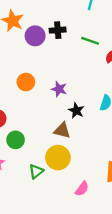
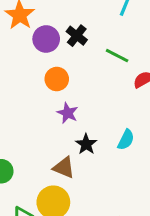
black cross: (58, 30) -> (77, 36), turned 35
orange circle: (26, 82) -> (57, 79), moved

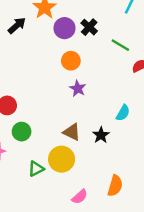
black star: (86, 144) -> (101, 135), moved

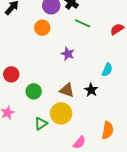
green line: (120, 45) -> (83, 23), moved
orange circle: (71, 61) -> (42, 28), moved
green circle: (22, 132) -> (34, 91), moved

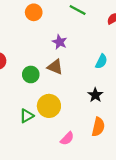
brown triangle: (67, 90) -> (55, 67), moved
black star: (91, 90) -> (95, 95), moved
green circle: (34, 91) -> (31, 74), moved

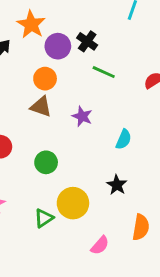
cyan semicircle: (101, 61) -> (124, 139), moved
brown triangle: (55, 67) -> (41, 107), moved
black star: (95, 95) -> (117, 185), moved

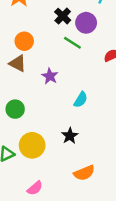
purple circle: (58, 46) -> (86, 23), moved
orange semicircle: (141, 227) -> (84, 173), turned 50
pink semicircle: (100, 245) -> (35, 188), moved

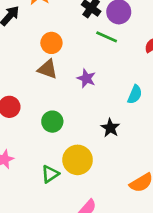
cyan semicircle: (81, 100) -> (135, 94), moved
black star: (70, 136) -> (110, 128), moved

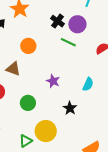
brown triangle: (48, 69) -> (13, 69), moved
purple star: (86, 78) -> (53, 81), moved

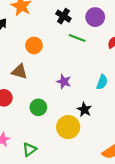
purple circle: (77, 24) -> (95, 17), moved
yellow circle: (46, 131) -> (68, 127), moved
green triangle: (26, 141) -> (29, 149), moved

